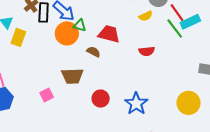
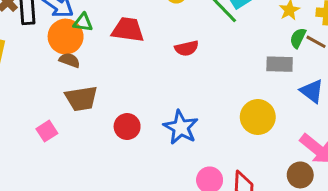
brown semicircle: (93, 52) -> (69, 60), moved

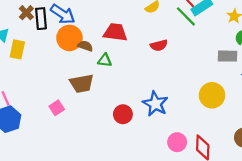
green triangle: (83, 22) -> (105, 60), moved
brown semicircle: (69, 60) -> (85, 46), moved
red circle: (127, 127) -> (123, 114), moved

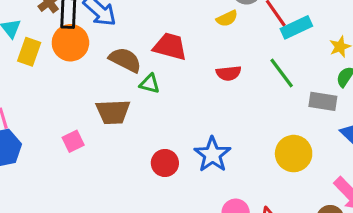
green line: (186, 16) -> (282, 73), moved
orange circle: (69, 38) -> (70, 43), moved
brown semicircle: (85, 46) -> (125, 60), size x1.5

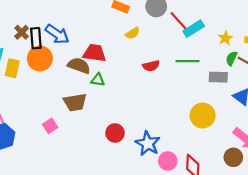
yellow semicircle: (227, 18) -> (133, 33), moved
red trapezoid: (170, 46) -> (95, 53), moved
green line: (282, 73) -> (187, 61), turned -45
blue star: (212, 155) -> (148, 144), moved

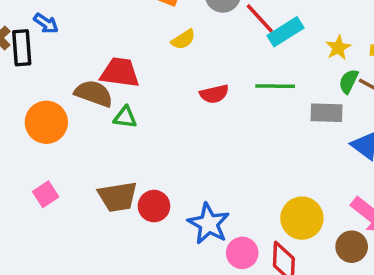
blue arrow: (57, 34) -> (46, 23), moved, size x0.6
orange circle: (40, 58) -> (46, 122), moved
brown trapezoid: (75, 102) -> (118, 197), moved
yellow circle: (203, 115) -> (302, 218), moved

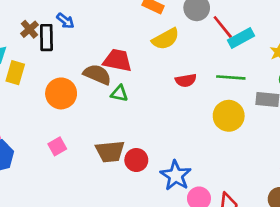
yellow semicircle: (183, 39) -> (166, 39), size x1.5
yellow circle: (302, 218) -> (229, 116), moved

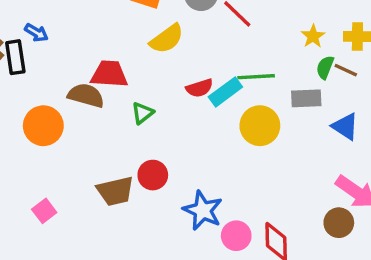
cyan rectangle: (241, 38) -> (225, 92), moved
green triangle: (119, 93) -> (143, 113), moved, turned -42
pink square: (57, 146) -> (44, 211), moved
red circle: (136, 160) -> (153, 175), moved

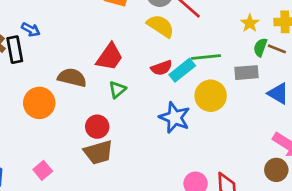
yellow semicircle: (167, 39) -> (161, 26), moved, turned -108
red trapezoid: (109, 74) -> (110, 57), moved, turned 124
red circle: (153, 175) -> (97, 127), moved
blue star: (203, 210) -> (175, 118), moved

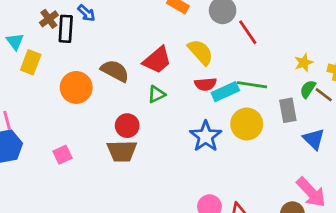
yellow semicircle: (161, 26) -> (200, 52), moved
gray rectangle: (246, 73) -> (288, 110), turned 70

